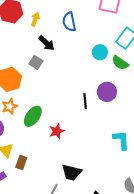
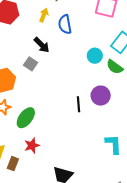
yellow arrow: (35, 19) -> (44, 15), moved
red star: (57, 131) -> (32, 145), moved

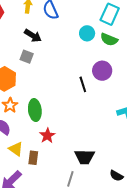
green ellipse: (26, 118) -> (35, 110), turned -30

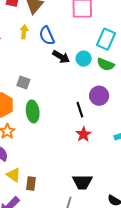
black arrow: (33, 36) -> (61, 57), moved
green ellipse: (35, 110) -> (33, 111), moved
red star: (47, 136) -> (83, 134), moved

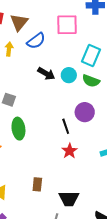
blue semicircle: (47, 36) -> (36, 41), moved, turned -102
brown rectangle: (31, 183) -> (37, 184), moved

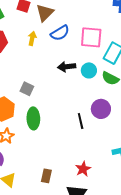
pink square: (67, 25) -> (91, 37), moved
black arrow: (46, 74) -> (67, 67), turned 138
red star: (70, 151) -> (83, 169), moved

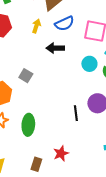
black arrow: (67, 67) -> (55, 48), moved
green ellipse: (33, 118) -> (28, 125), moved
red star: (83, 169) -> (61, 153), moved

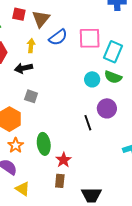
black arrow: (55, 48) -> (23, 68), moved
cyan circle: (89, 64) -> (92, 79), moved
red star: (61, 153) -> (64, 160), moved

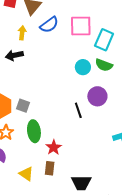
gray square: (31, 96) -> (23, 106), moved
yellow triangle: (23, 189) -> (26, 174), moved

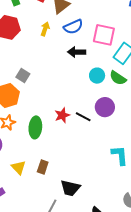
black arrow: (14, 55) -> (77, 52), moved
gray square: (23, 106) -> (23, 75), moved
black line: (78, 110) -> (83, 117), turned -56
red star: (54, 147) -> (62, 115), moved

